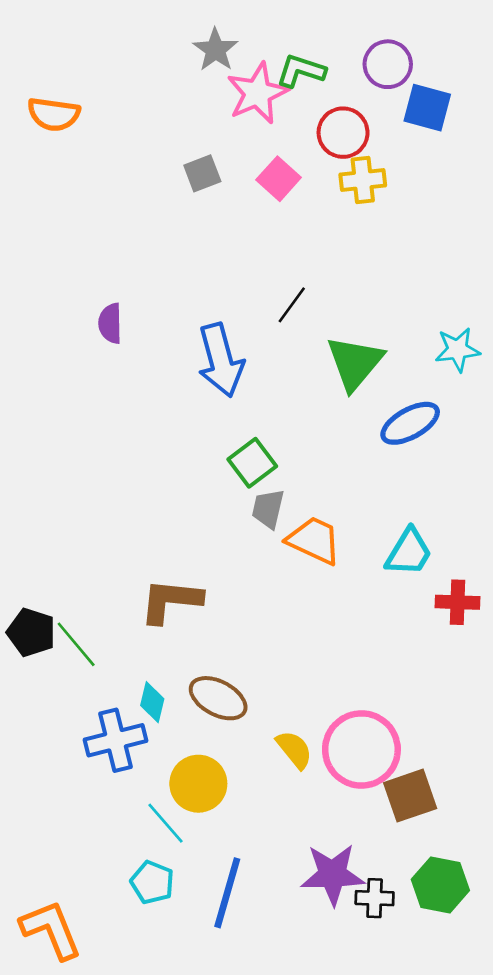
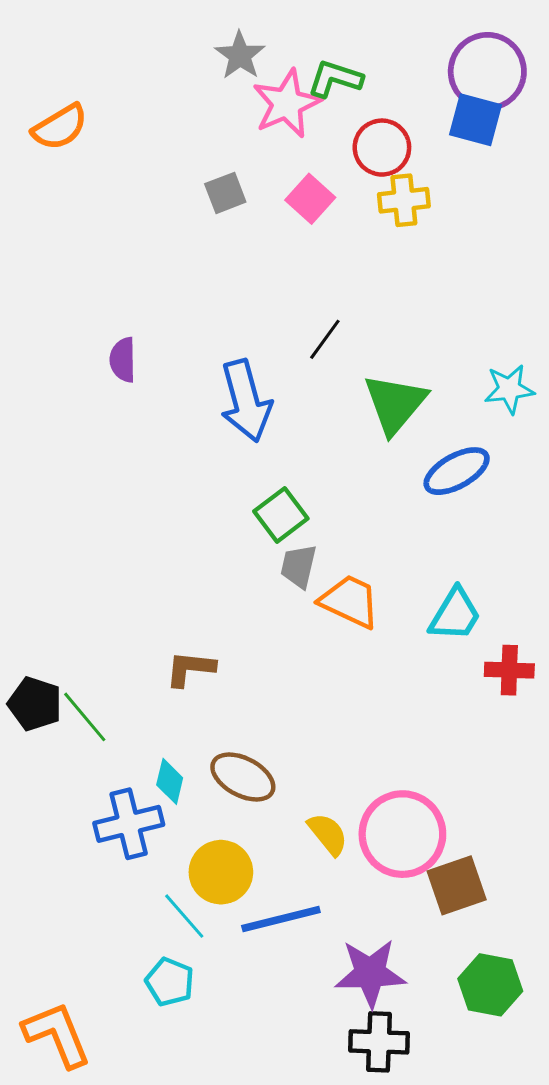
purple circle: (388, 64) -> (487, 71), moved, size x1.4
orange semicircle: (54, 114) -> (60, 127), turned -39
brown L-shape: (171, 601) -> (190, 669), size x0.7
blue line: (227, 893) -> (281, 919), moved, turned 60
black cross: (375, 898) -> (379, 1042), moved, size x1.4

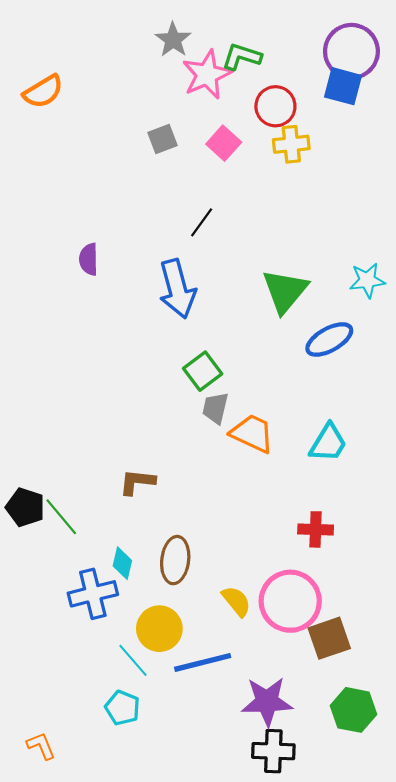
black line: (325, 339) -> (202, 222), moved
red cross: (509, 670) -> (316, 529), moved
brown ellipse: (243, 777) -> (175, 560), turned 69
orange L-shape: (57, 1035) -> (41, 746), size x0.6

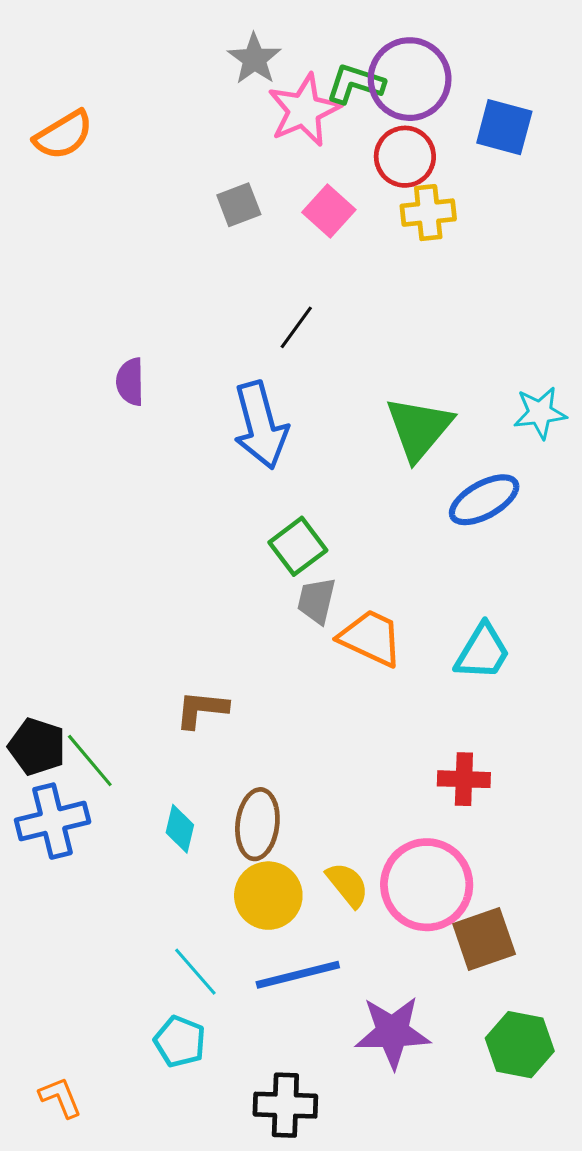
purple circle: (351, 51) -> (410, 79), moved
blue cross: (93, 594) -> (53, 821), moved
yellow circle: (159, 629) -> (268, 896), moved
black cross: (273, 751) -> (285, 1105), moved

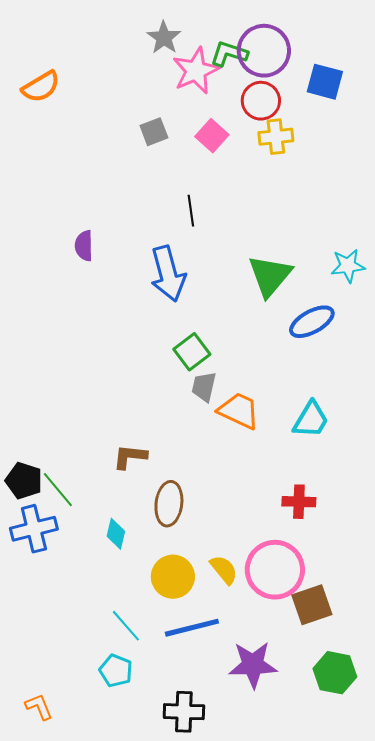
black line: (296, 327) -> (191, 211), turned -44
brown ellipse: (257, 824) -> (169, 504), moved

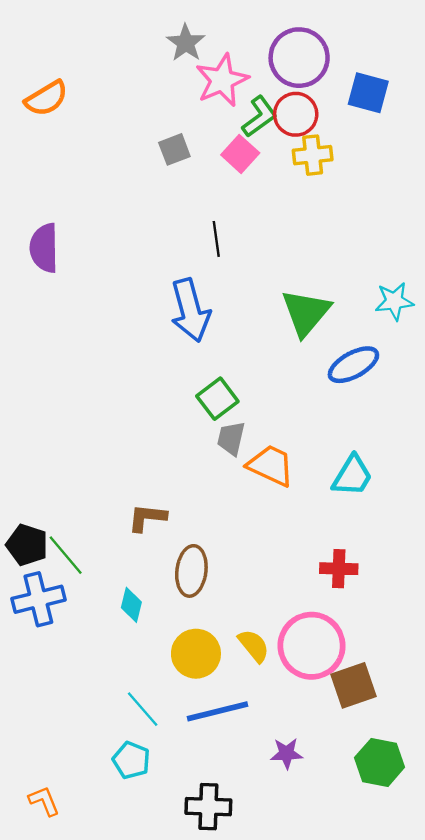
green L-shape: (229, 54) -> (259, 117), moved, turned 126
purple semicircle: (84, 246) -> (44, 248), moved, size x1.4
purple star: (253, 665) -> (287, 753), size x0.6

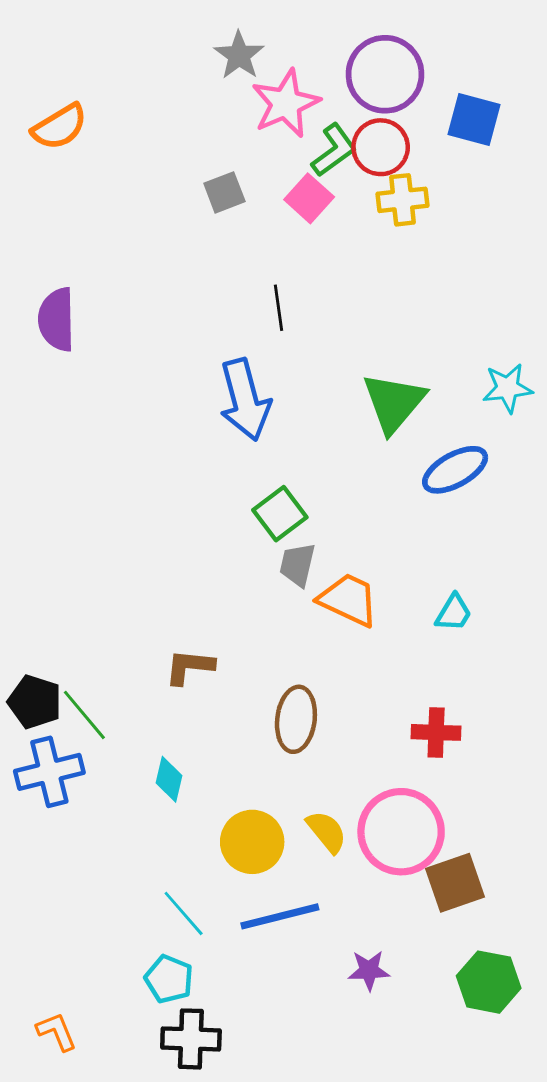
cyan trapezoid: (352, 476) -> (454, 613), size x0.7
brown ellipse: (191, 571) -> (296, 719), moved
black cross: (208, 807) -> (191, 1039), moved

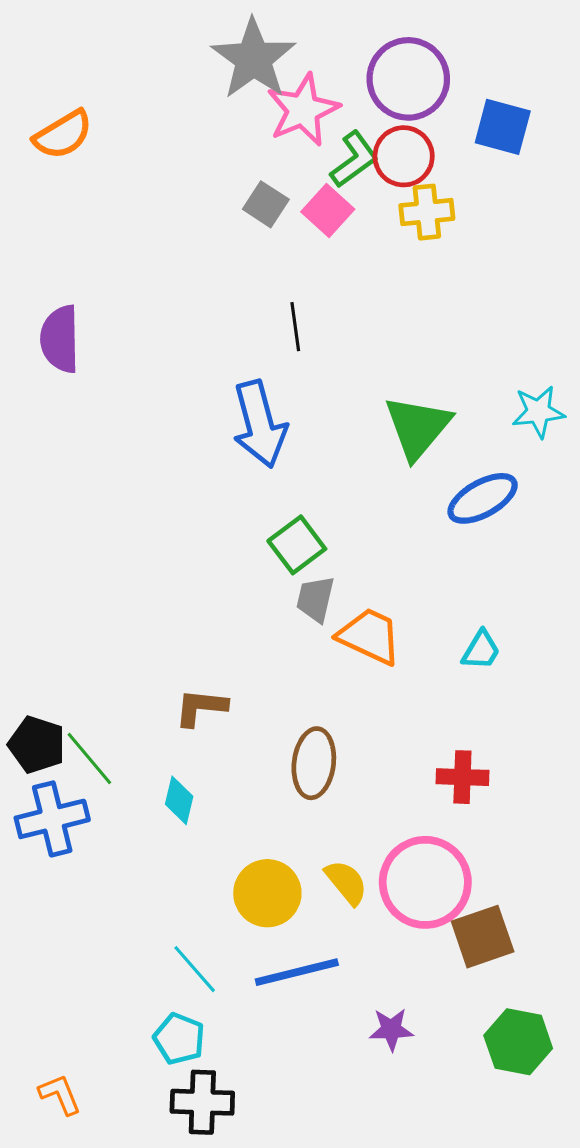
gray star: (239, 55) -> (253, 59), size x1.6
gray square: (224, 192) -> (266, 204), moved, turned -36
cyan diamond: (169, 779) -> (179, 800), moved

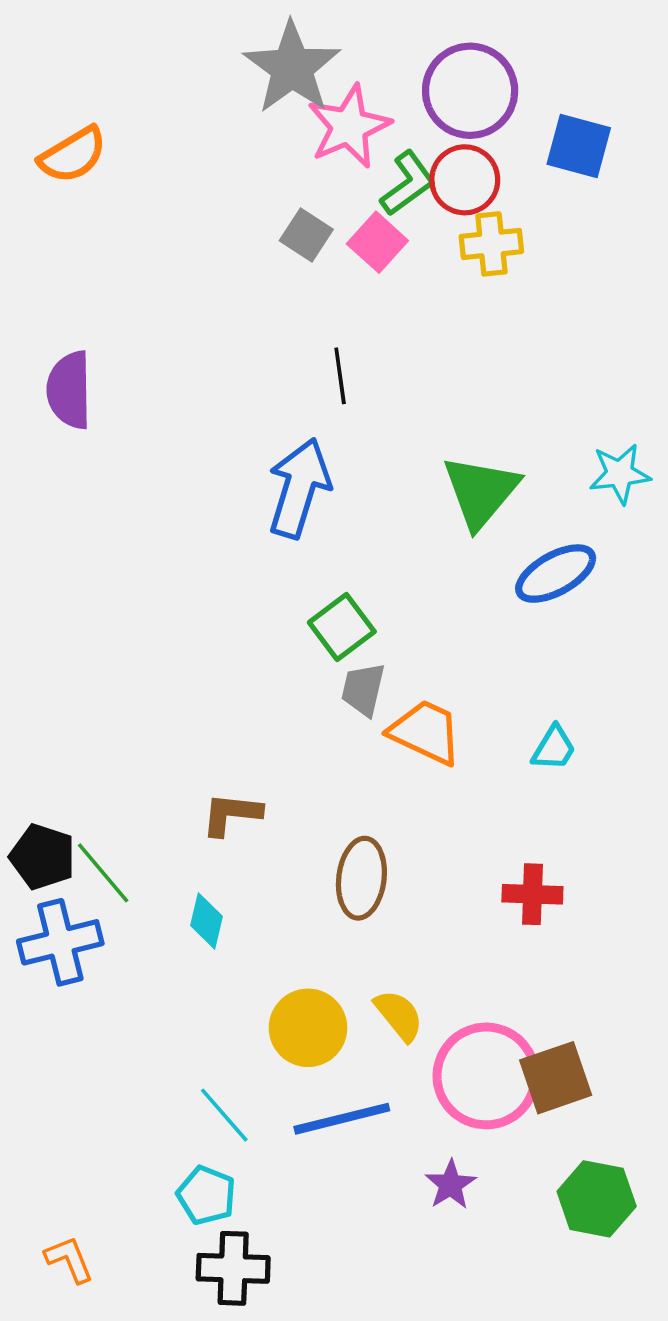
blue arrow: (260, 424) -> (299, 488), turned -148
pink circle: (425, 882) -> (486, 1076), moved
purple star: (391, 1029) -> (450, 1185), turned -30

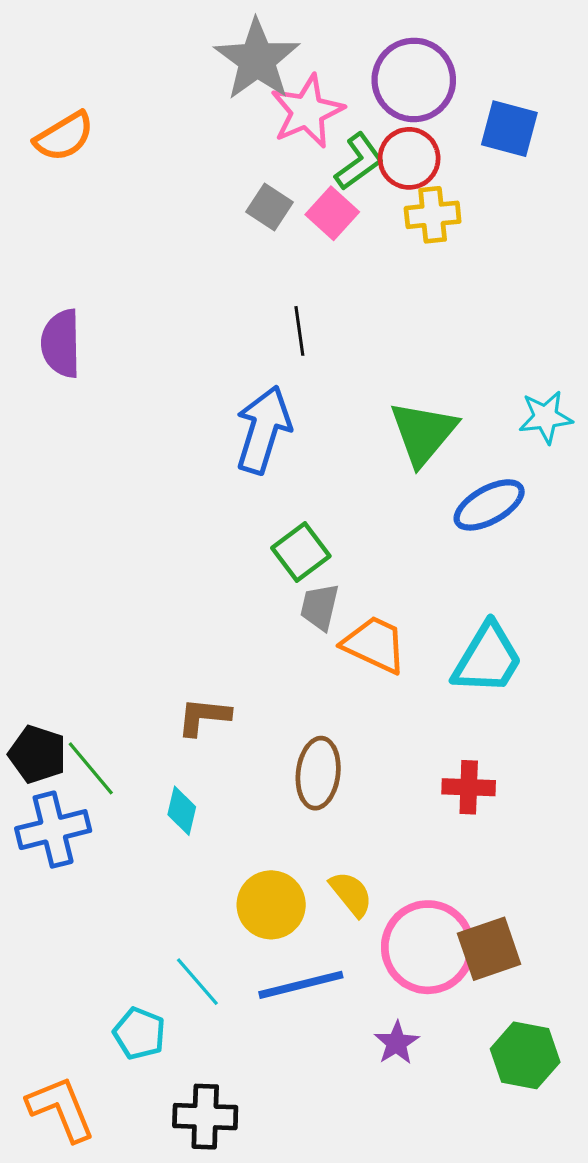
cyan trapezoid: (554, 748) -> (488, 659), size x1.8
cyan pentagon: (206, 1195) -> (139, 1033), moved
orange L-shape: (69, 1259) -> (61, 1109), size x1.6

